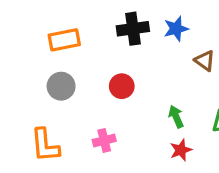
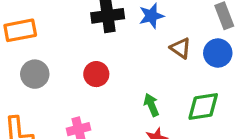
orange rectangle: (64, 40) -> (20, 30), moved

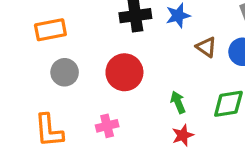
red circle: (96, 74) -> (124, 72), size x1.5

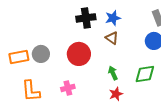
orange rectangle: (50, 30) -> (19, 57), moved
brown triangle: (206, 47) -> (112, 38), moved

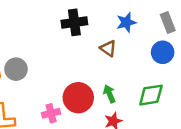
blue star: (113, 18) -> (126, 22), moved
red circle: (79, 54) -> (78, 98), moved

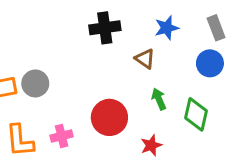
green arrow: (109, 94) -> (159, 99), moved
green diamond: (151, 95) -> (196, 114), turned -68
pink cross: (51, 113) -> (62, 136), moved

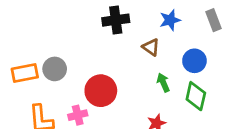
blue circle: (210, 63) -> (194, 61), moved
red circle: (109, 117) -> (101, 91), moved

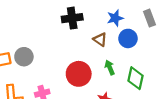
blue circle: (194, 61) -> (128, 38), moved
red circle: (101, 91) -> (79, 74), moved

